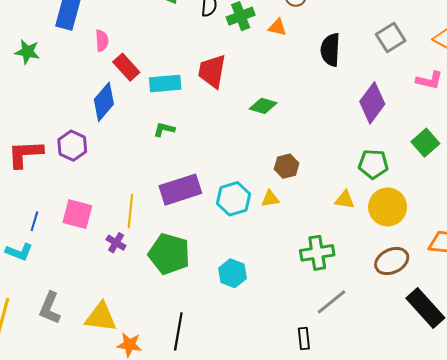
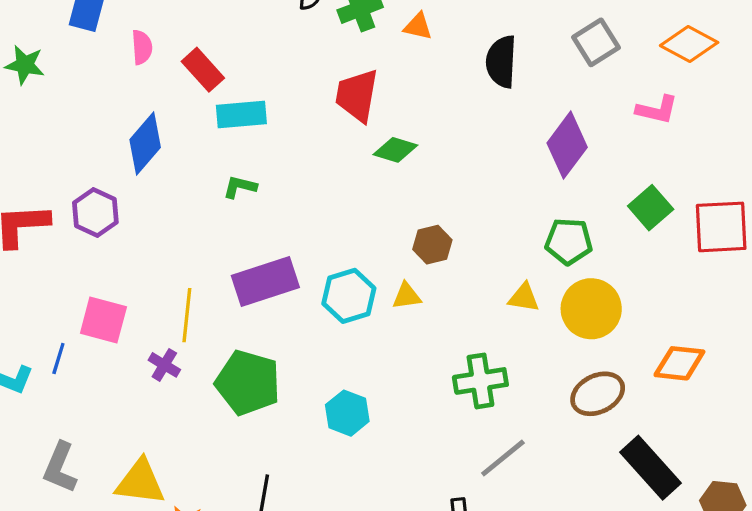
red rectangle: (126, 67) -> (203, 70), moved
red trapezoid: (212, 71) -> (357, 95), moved
blue line: (34, 221) -> (58, 358), moved

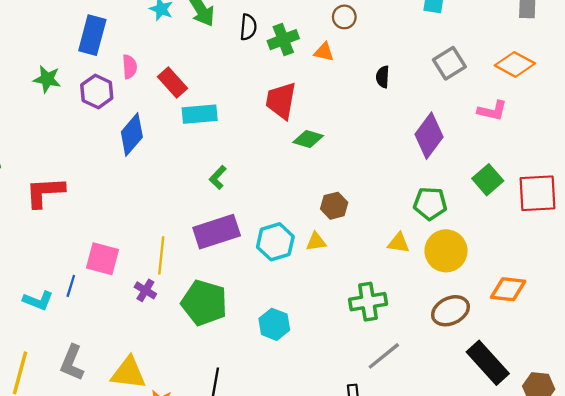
black semicircle: (501, 62) -> (383, 77), size x0.6
green L-shape: (240, 187) -> (218, 177), moved, turned -60
purple hexagon: (95, 212) -> (97, 92), moved

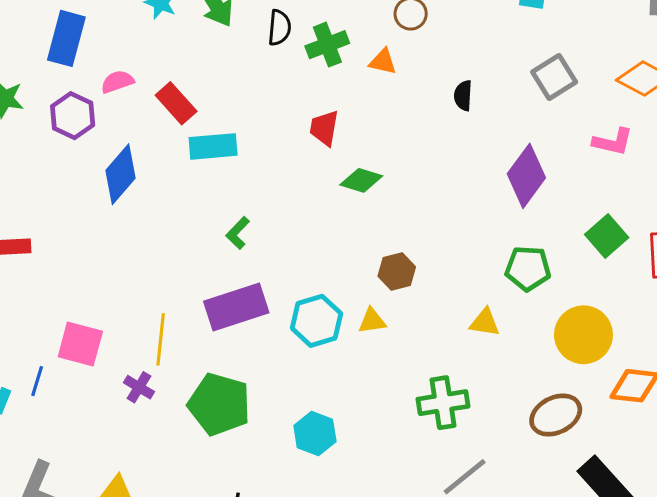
pink semicircle: (130, 67) -> (117, 82), turned -105
red trapezoid: (281, 101) -> (324, 128), size x0.7
yellow circle: (446, 251) -> (583, 335), moved

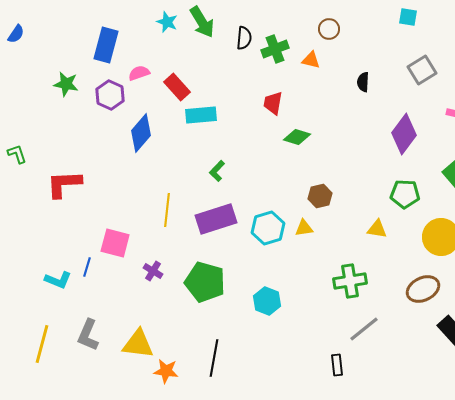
yellow line: (161, 339) -> (167, 210), moved

